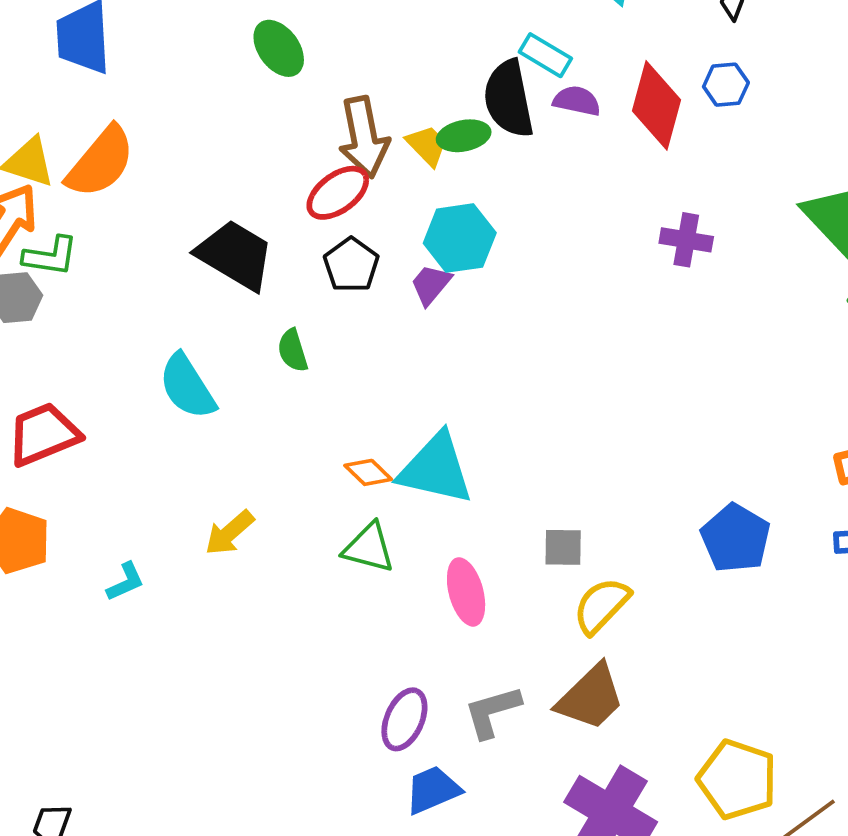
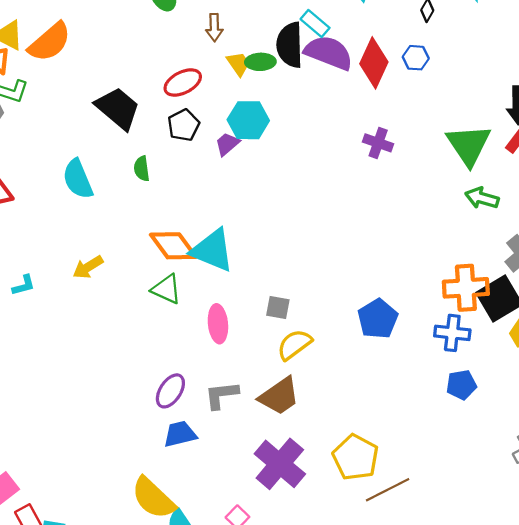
purple semicircle: (577, 101) -> (329, 53), size x1.8
brown arrow: (364, 137) -> (214, 28), moved, size x0.6
orange diamond: (368, 472) -> (173, 246), size x1.8

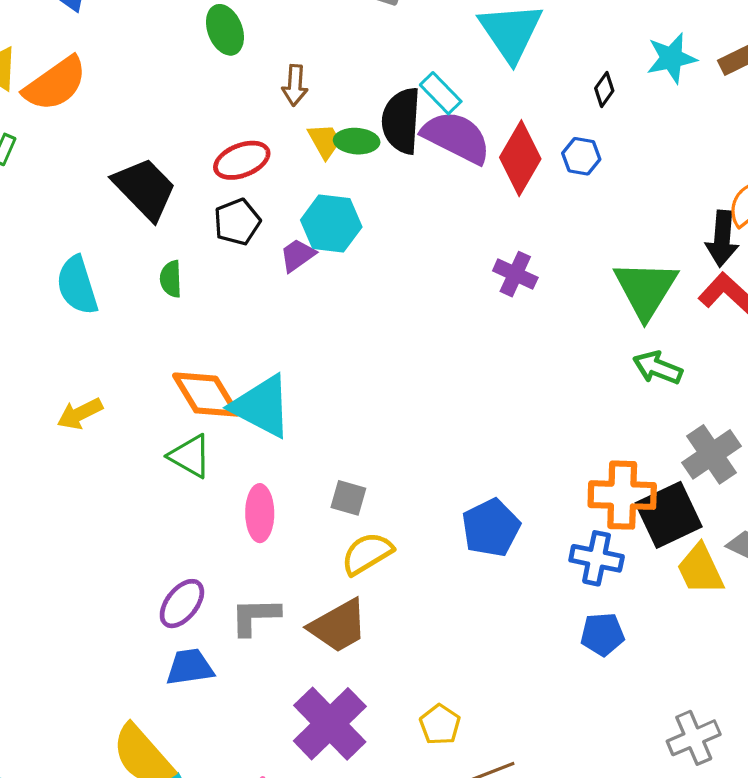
yellow pentagon: (356, 457) -> (440, 725), size x0.6

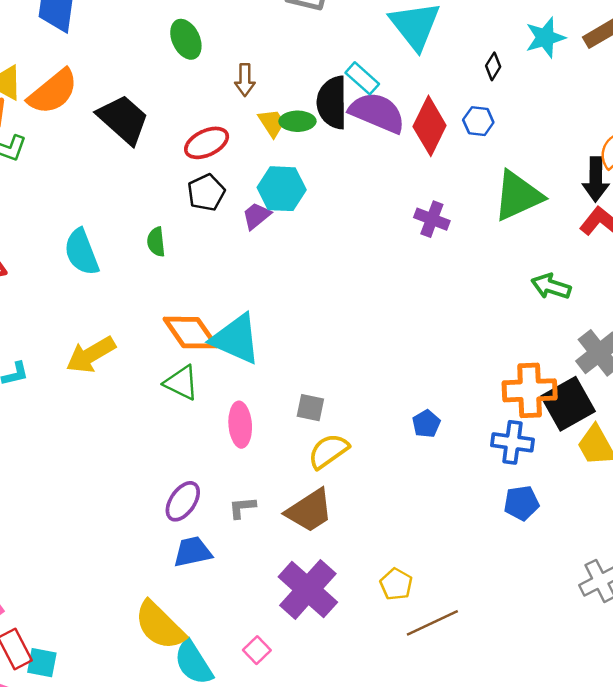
black trapezoid: (145, 189) -> (123, 119), moved
green triangle: (646, 289) -> (518, 196), moved, turned 38
yellow arrow: (80, 414) -> (91, 355), size x1.4
blue pentagon: (491, 528) -> (426, 424), size x0.6
gray L-shape: (255, 616) -> (242, 508), size x0.7

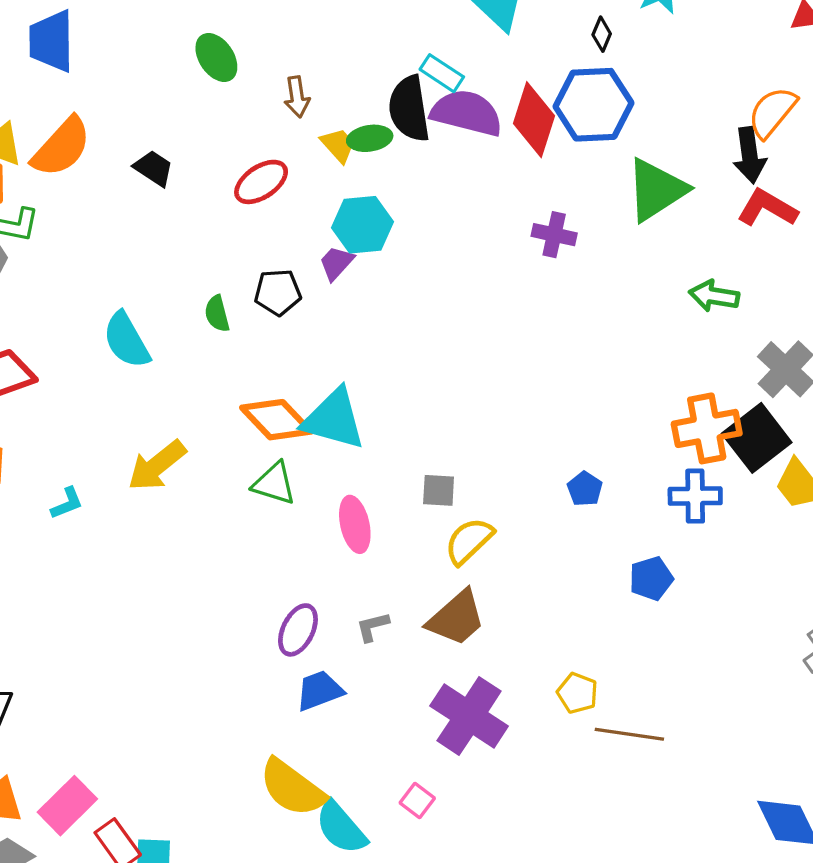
black trapezoid: (123, 119) -> (154, 168), size x0.6
blue hexagon: (478, 121) -> (593, 105), size x2.0
black pentagon: (206, 193) -> (278, 292), moved, turned 30
blue pentagon: (521, 503) -> (651, 578), moved
brown line: (432, 623) -> (629, 734), turned 42

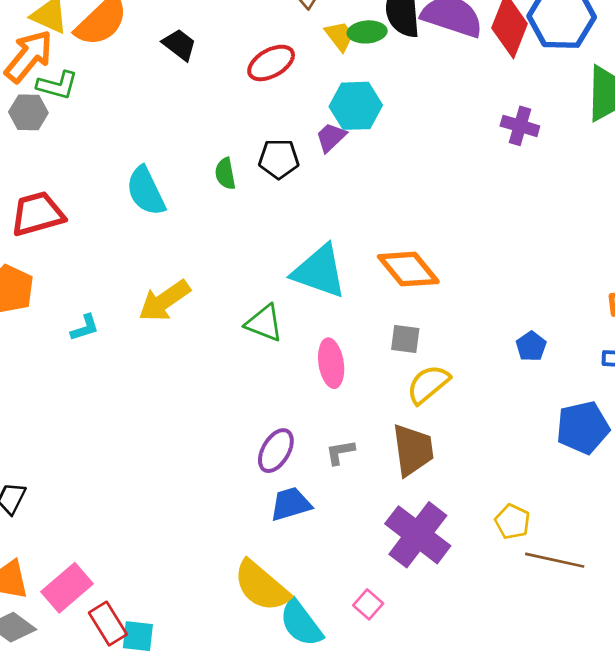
orange diamond: (276, 420) -> (408, 269), moved
blue pentagon: (651, 578) -> (583, 427), size x1.4
brown trapezoid: (456, 618) -> (413, 450), turned -60

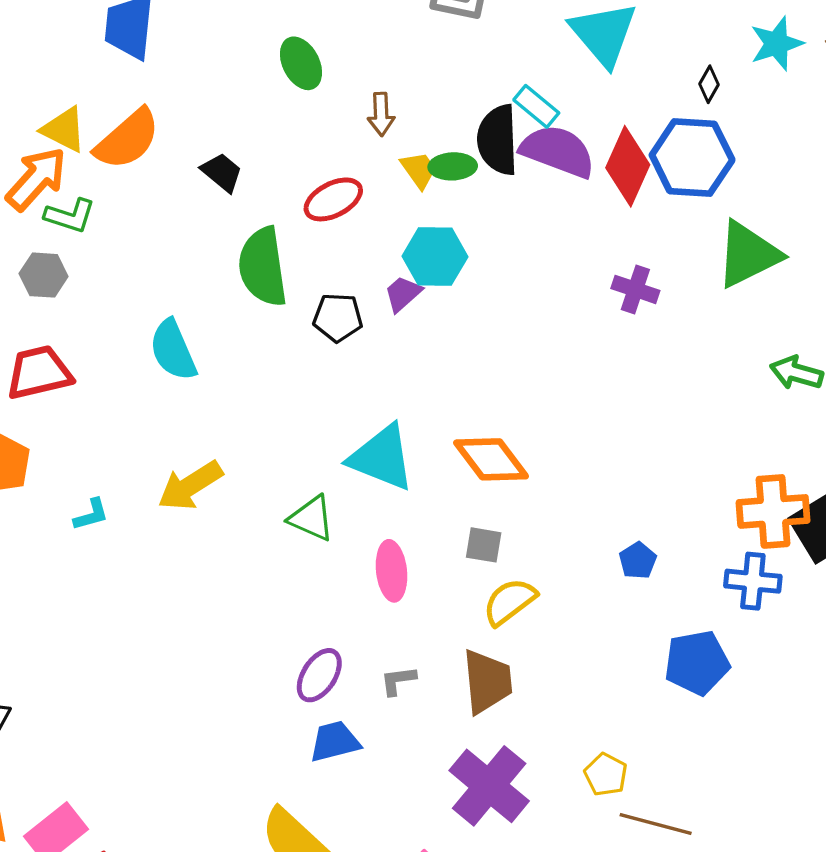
gray hexagon: (28, 112) -> (44, 275), moved
green semicircle: (225, 174) -> (263, 267), moved, size x2.0

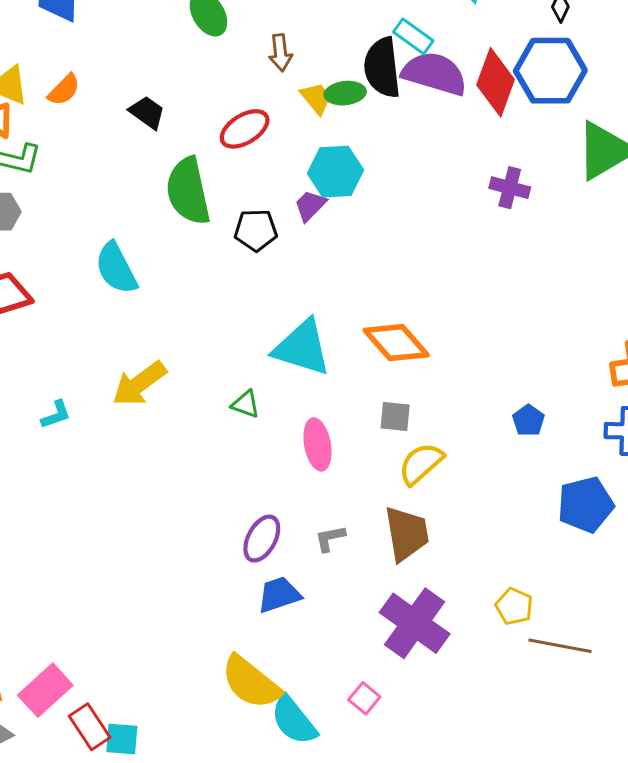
orange semicircle: (127, 139) -> (64, 90), size x0.6
green triangle: (312, 518) -> (246, 404), size x0.7

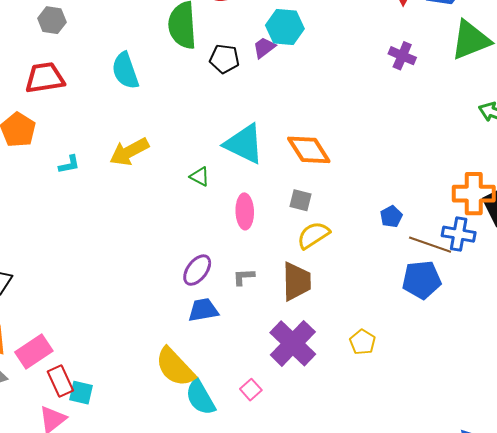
brown line: (560, 646) -> (430, 245), moved

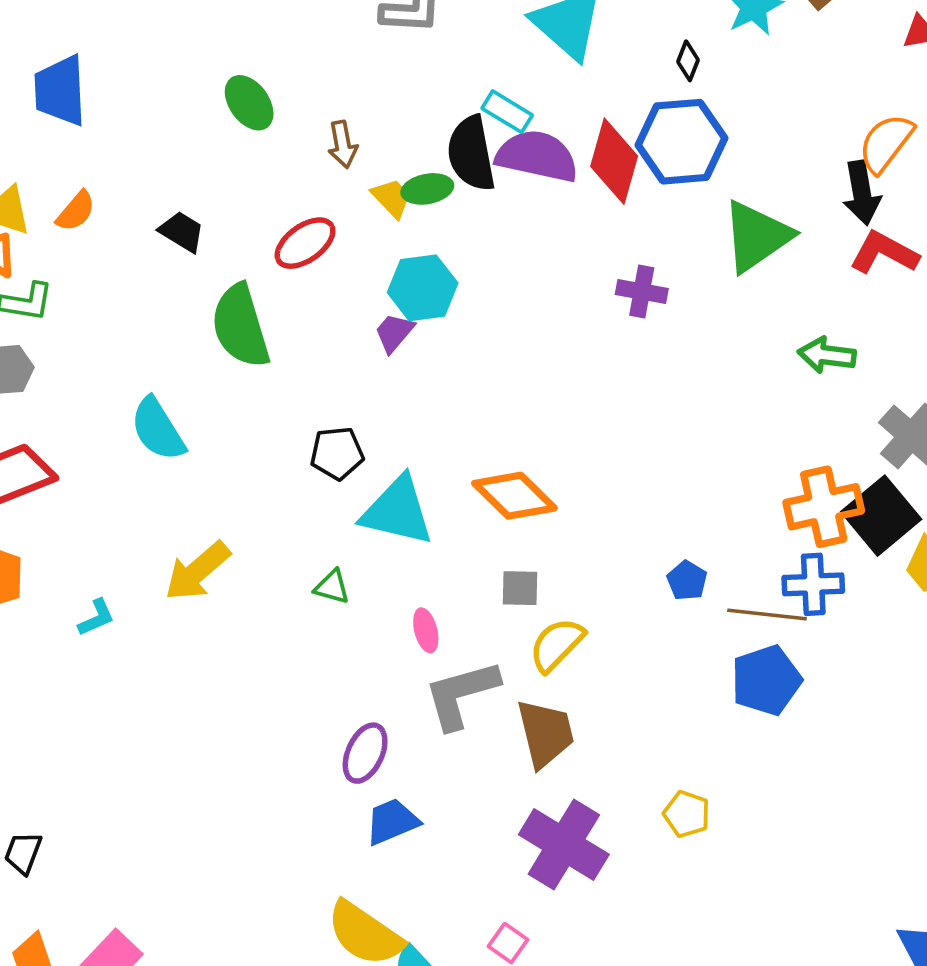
black pentagon: (224, 59) -> (337, 453), moved
pink ellipse: (245, 211) -> (426, 630), size x0.7
gray L-shape: (244, 277) -> (461, 694), moved, size x2.0

